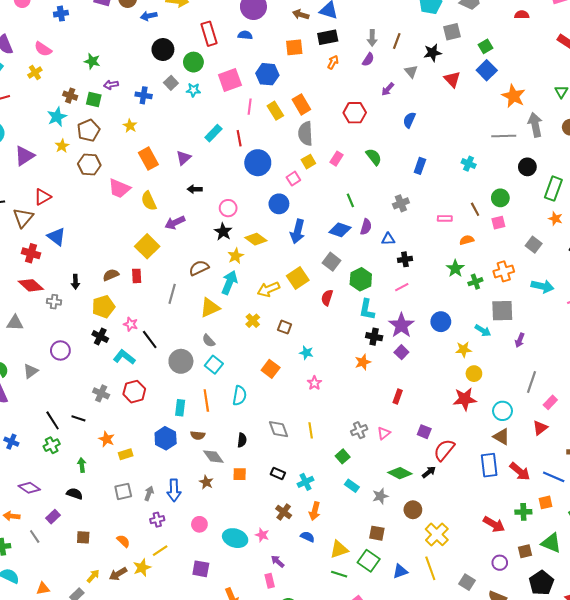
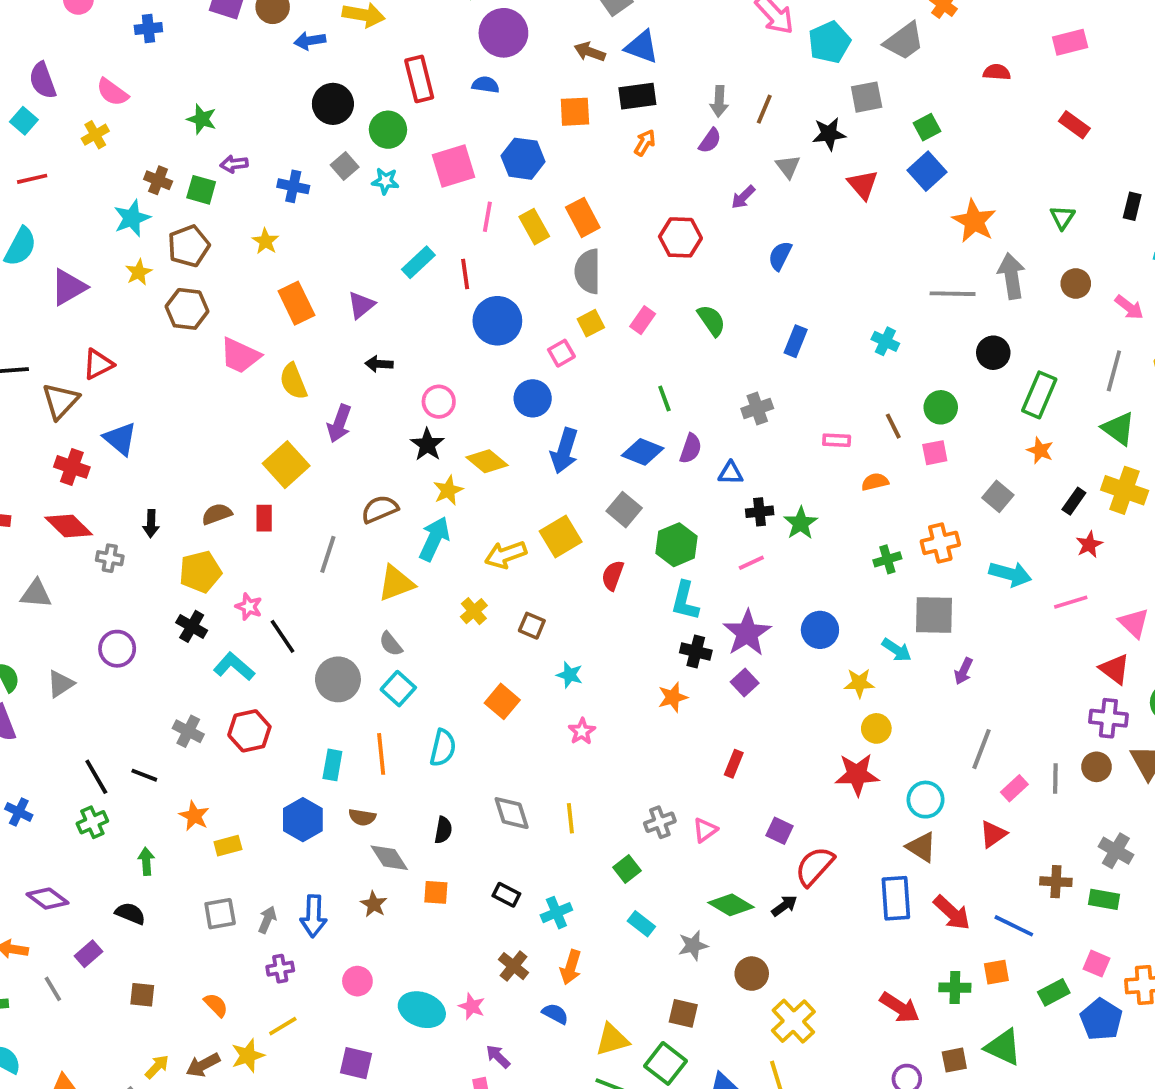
purple arrow: (175, 223) -> (339, 424), turned -48
green star: (455, 268) -> (801, 523), moved

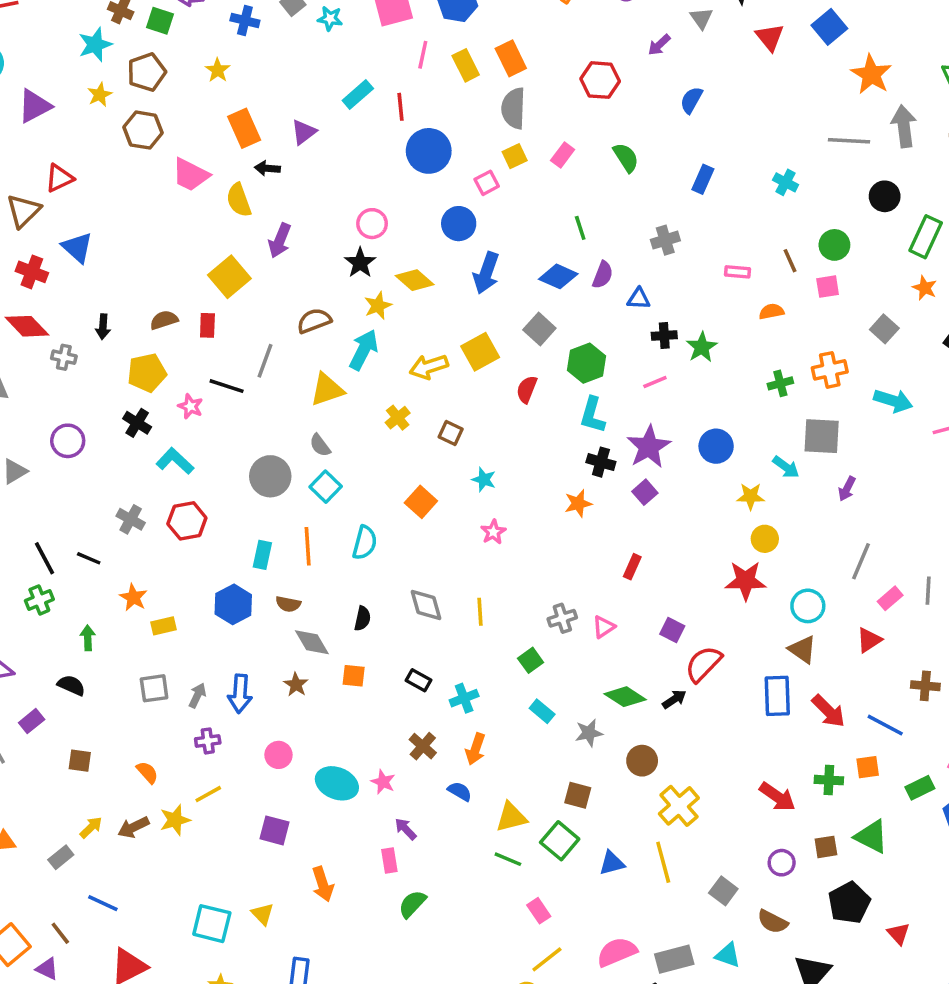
black arrow: (379, 364) -> (267, 168), moved
black line: (283, 636) -> (227, 386), moved, turned -40

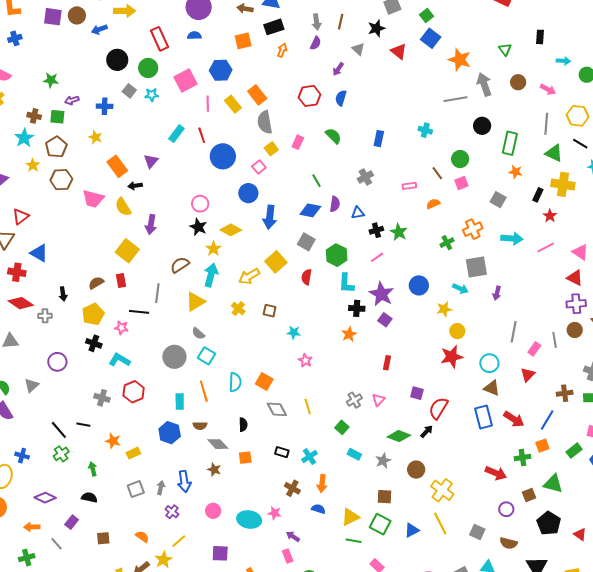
blue semicircle: (691, 100) -> (341, 98), moved
orange square: (421, 502) -> (264, 381), moved
blue line: (885, 725) -> (547, 420), turned -75
purple cross: (208, 741) -> (172, 512), turned -32

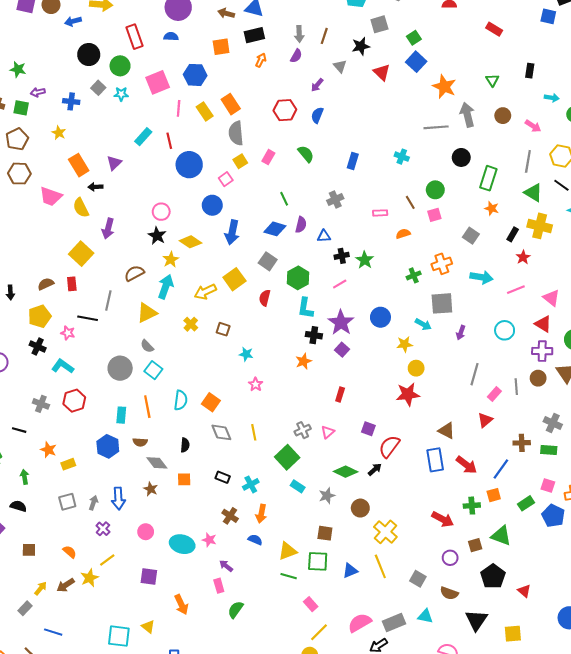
cyan circle: (489, 363) -> (505, 330), moved
green square: (342, 427) -> (287, 457), size x1.6
green square: (380, 524) -> (318, 561), turned -30

